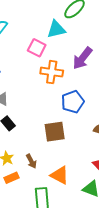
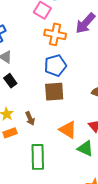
blue pentagon: (73, 102) -> (55, 65), moved
orange triangle: (60, 175) -> (68, 130), moved

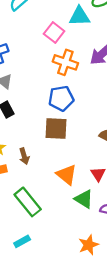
green rectangle: (38, 157) -> (28, 202), turned -45

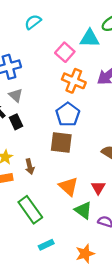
blue pentagon: (61, 98) -> (68, 114), turned -30
cyan rectangle: (22, 241) -> (46, 245), moved

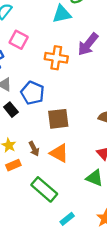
pink square: (65, 52) -> (19, 40), moved
blue pentagon: (68, 114) -> (33, 93), moved
orange triangle: (68, 186) -> (59, 153), moved

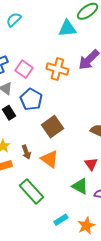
pink square: (19, 40) -> (24, 69), moved
brown square: (58, 119) -> (53, 127), turned -35
cyan rectangle: (67, 219) -> (61, 220), moved

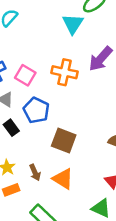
cyan triangle: (67, 29) -> (73, 24), turned -48
brown square: (53, 127) -> (64, 140), turned -30

